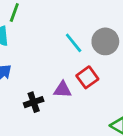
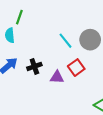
black cross: (34, 102) -> (34, 66), moved

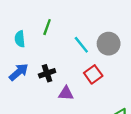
green line: (19, 17) -> (47, 27), moved
purple triangle: (57, 77) -> (66, 93), moved

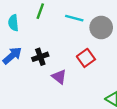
cyan line: (81, 45) -> (74, 18), moved, turned -36
purple triangle: (66, 93) -> (59, 77), turned 35

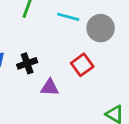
purple triangle: (59, 77) -> (50, 87), turned -35

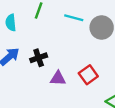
red square: (82, 65) -> (88, 75), moved

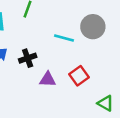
cyan line: (74, 18) -> (64, 38), moved

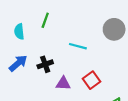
gray circle: (93, 27) -> (114, 29), moved

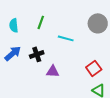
green line: (45, 20) -> (41, 22), moved
red square: (91, 80) -> (94, 68), moved

